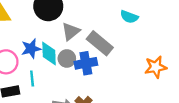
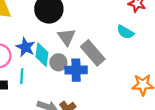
gray triangle: (71, 31) -> (67, 37), turned -36
blue star: (31, 49) -> (25, 47), turned 30

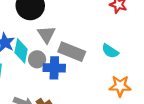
cyan semicircle: (125, 32) -> (110, 51), moved
gray rectangle: (93, 53) -> (72, 52), turned -30

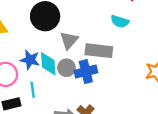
gray triangle: (46, 34) -> (69, 40), turned 30
cyan semicircle: (110, 51) -> (120, 21), moved

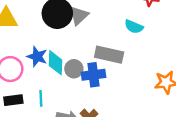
gray triangle: (69, 40) -> (79, 16), moved
cyan line: (33, 90) -> (41, 98), moved

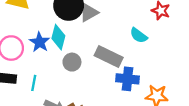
cyan diamond: (55, 63) -> (58, 37), moved
blue cross: (93, 75) -> (128, 79), moved

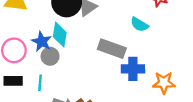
gray circle: (72, 62) -> (50, 56), moved

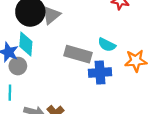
cyan semicircle: (139, 24) -> (107, 45), moved
orange star: (164, 83) -> (136, 61), moved

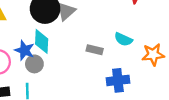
gray rectangle: (78, 54) -> (95, 50), size x0.6
blue cross: (100, 73) -> (118, 80), moved

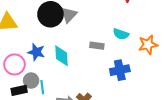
cyan diamond: (42, 41) -> (61, 56), moved
gray circle: (34, 64) -> (31, 81), moved

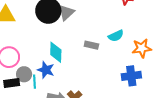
cyan semicircle: (121, 34) -> (116, 36), turned -49
blue star: (36, 52) -> (46, 70), moved
blue cross: (120, 70) -> (131, 76), moved

